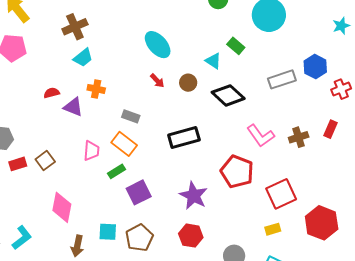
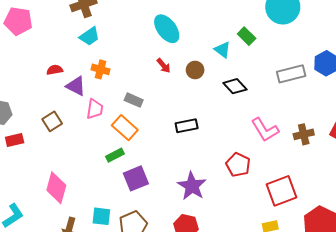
black diamond: (228, 95) -> (235, 86), size x0.7
black rectangle: (184, 137) -> (187, 126), size x0.7
pink trapezoid: (91, 151) -> (95, 109), moved
brown square: (45, 161) -> (52, 121), moved
red pentagon: (237, 172) -> (238, 165), size x0.7

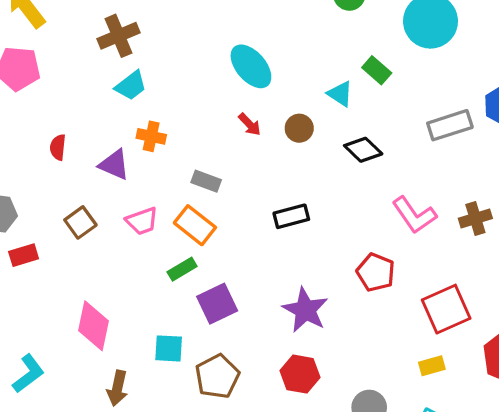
red semicircle: (55, 70) -> (58, 147), moved, turned -70
pink trapezoid: (95, 109) -> (142, 221), moved, turned 65
cyan square: (101, 216) -> (169, 348), moved

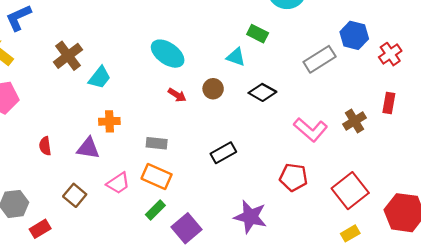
cyan trapezoid: (131, 86) -> (100, 78), moved

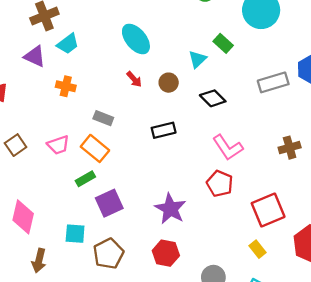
cyan triangle: (236, 57) -> (197, 59), turned 42
pink L-shape: (311, 130) -> (228, 147), moved
purple triangle: (88, 148) -> (35, 56), moved
black rectangle: (223, 153) -> (164, 130), moved
yellow rectangle: (350, 233) -> (257, 249), turned 66

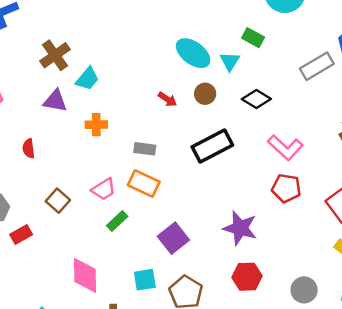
cyan ellipse: (136, 39) -> (193, 53), moved
black rectangle: (164, 130) -> (212, 146), size x1.5
green rectangle: (85, 179) -> (117, 221), moved

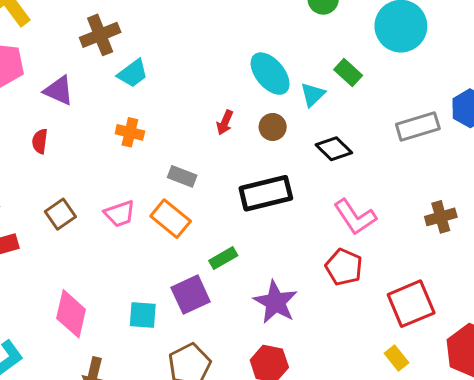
red arrow: (167, 99) -> (225, 122), turned 66
purple triangle: (55, 101) -> (59, 91), moved
green rectangle: (117, 221) -> (223, 258), moved
cyan square: (145, 280) -> (143, 315), moved

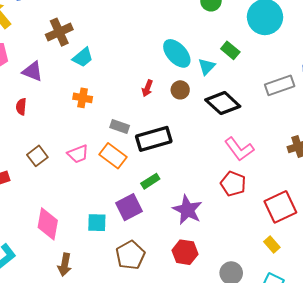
black diamond: (334, 149) -> (223, 103), size x1.4
black rectangle: (266, 193) -> (154, 139), moved

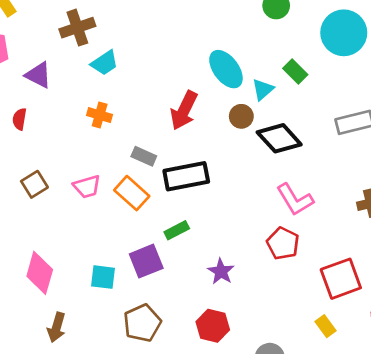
red arrow: (147, 88) -> (184, 110), size x1.8
brown circle: (180, 90) -> (241, 116), moved
purple star: (187, 210) -> (221, 271), size x0.7

